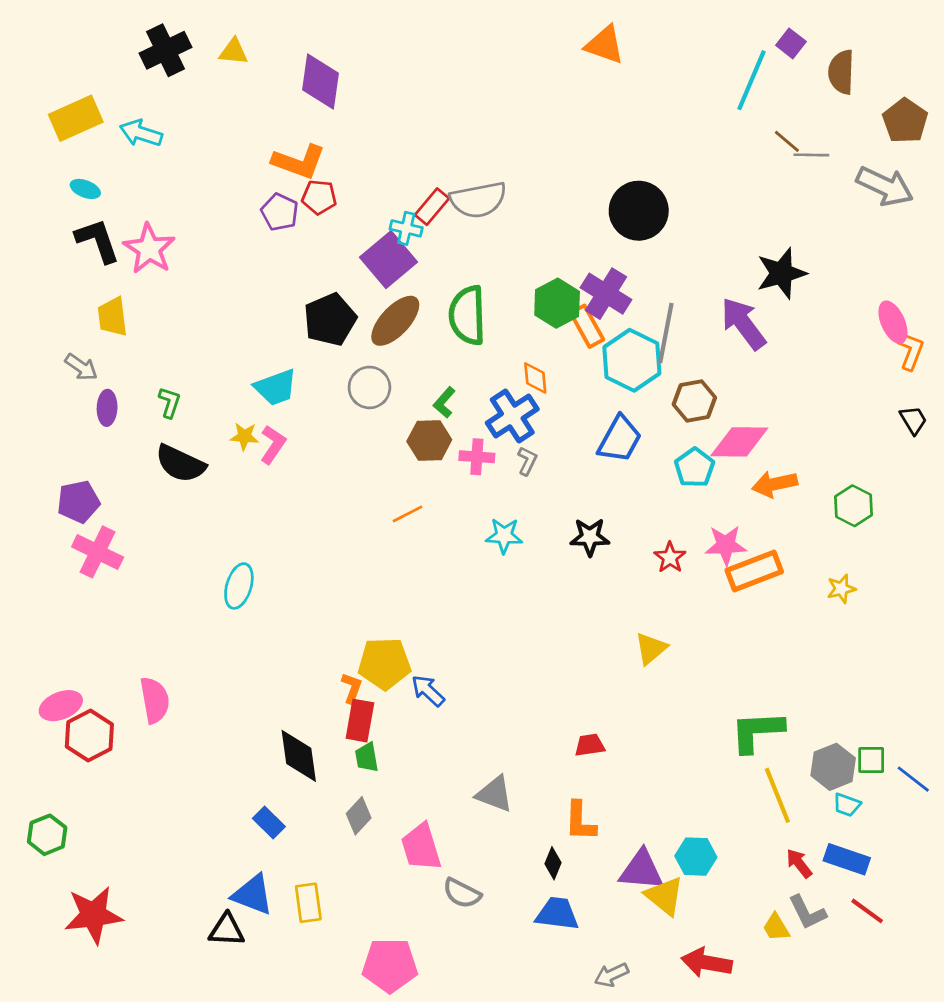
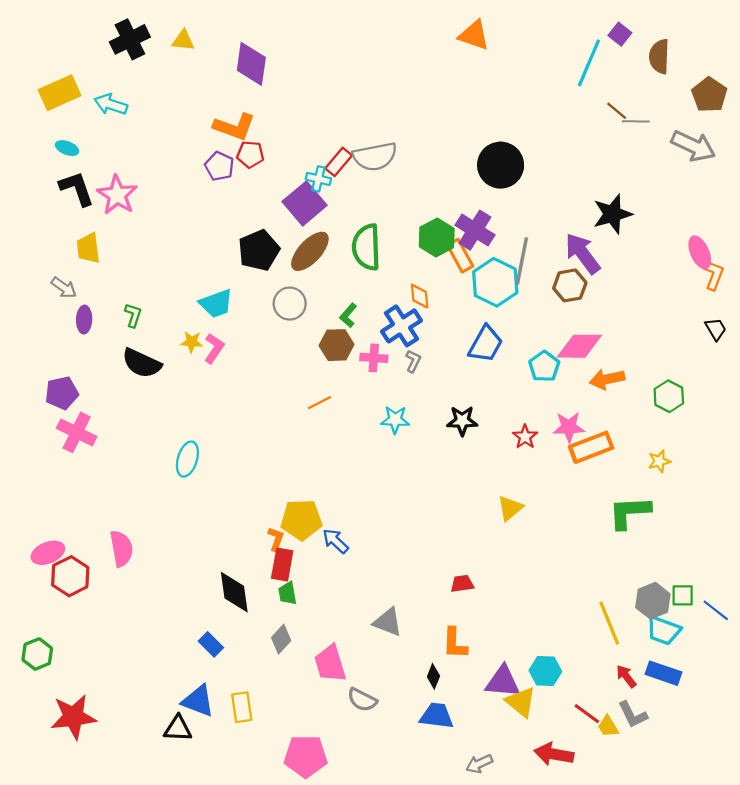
brown hexagon: (694, 401) -> (570, 285), moved
green L-shape: (757, 731) -> (629, 512), moved
cyan trapezoid: (847, 805) -> (664, 631), size x1.6
red line: (867, 911) -> (587, 714), moved

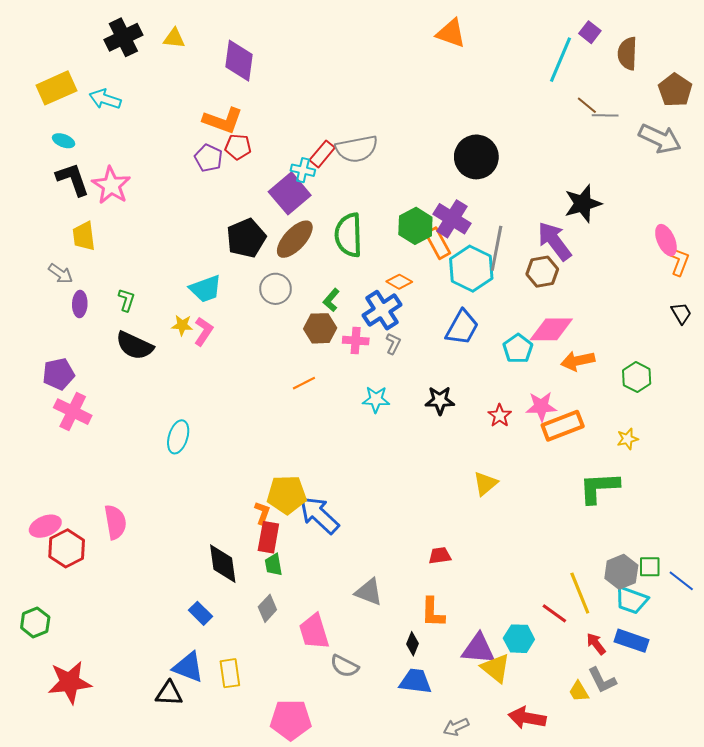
orange diamond: (420, 296) -> (399, 282), turned -55
blue arrow: (335, 541) -> (319, 515), size x1.6
red line: (587, 714) -> (554, 613), moved

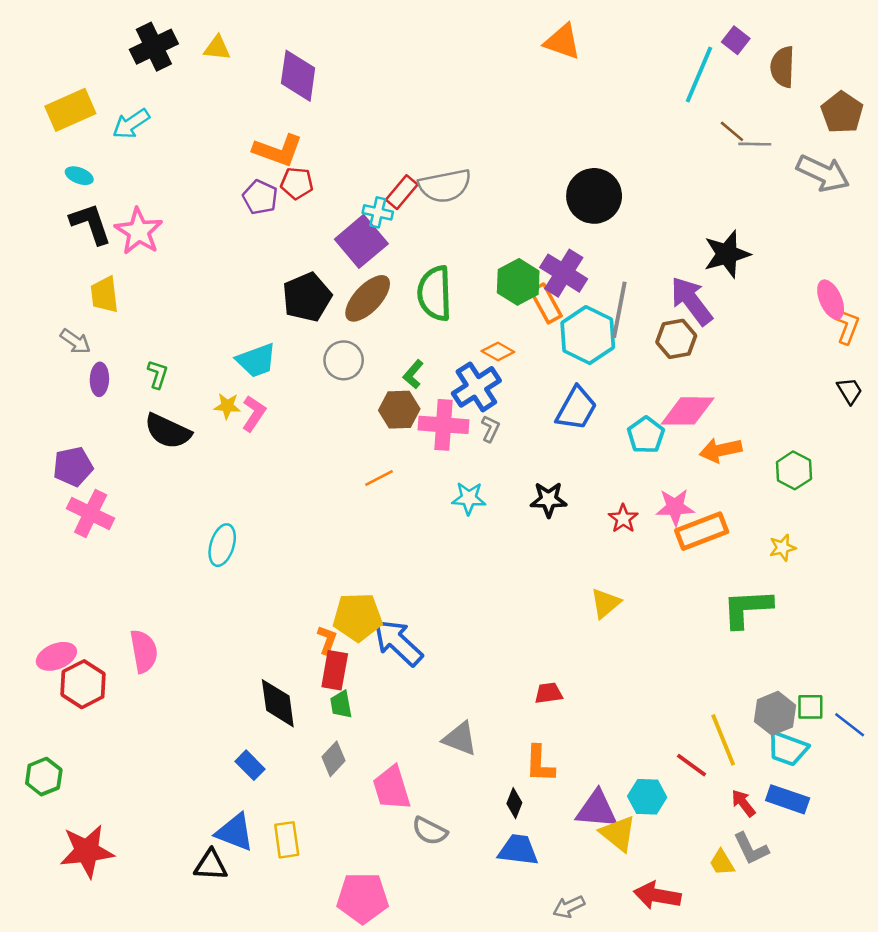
cyan arrow: (105, 99) -> (131, 124), turned -52
pink cross: (356, 341) -> (444, 425), size x1.5

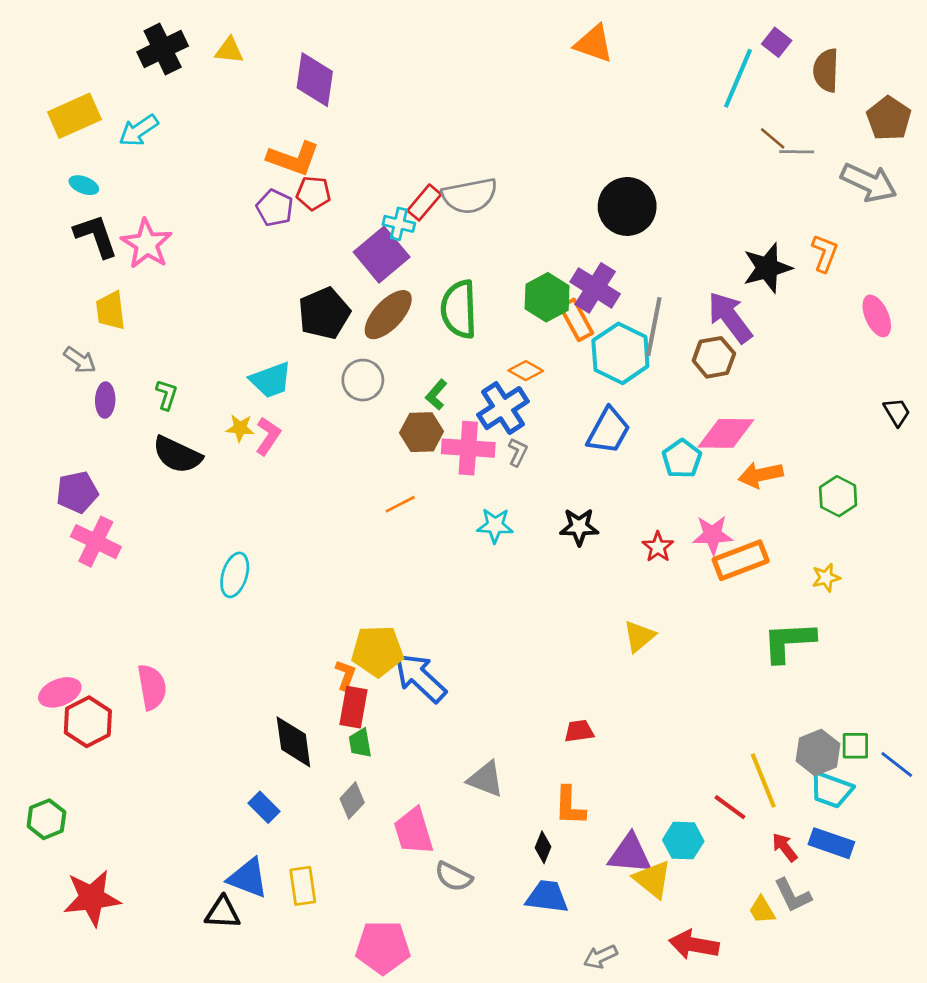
orange L-shape: (847, 326) -> (825, 253), moved

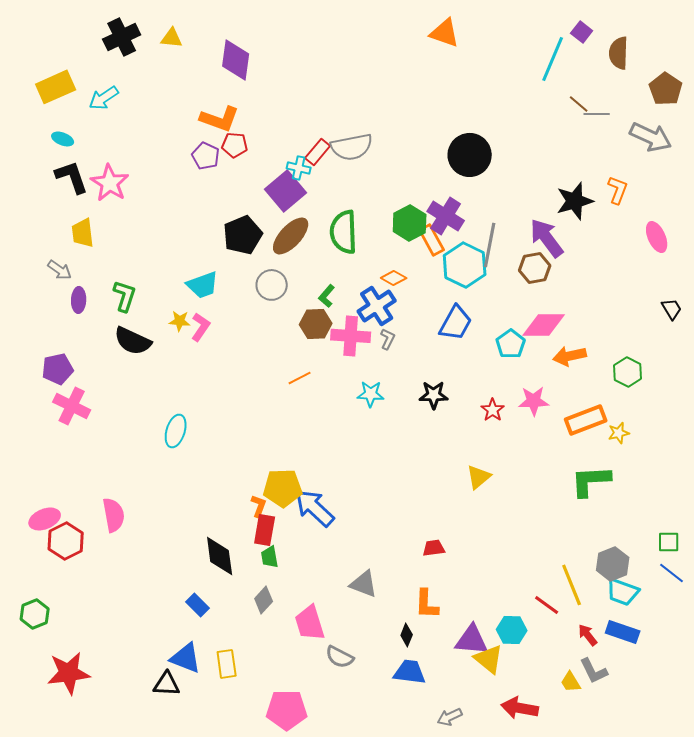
green L-shape: (167, 395) -> (125, 296), size x1.4
orange rectangle: (741, 560) -> (586, 420), moved
green square: (855, 746) -> (669, 542), moved

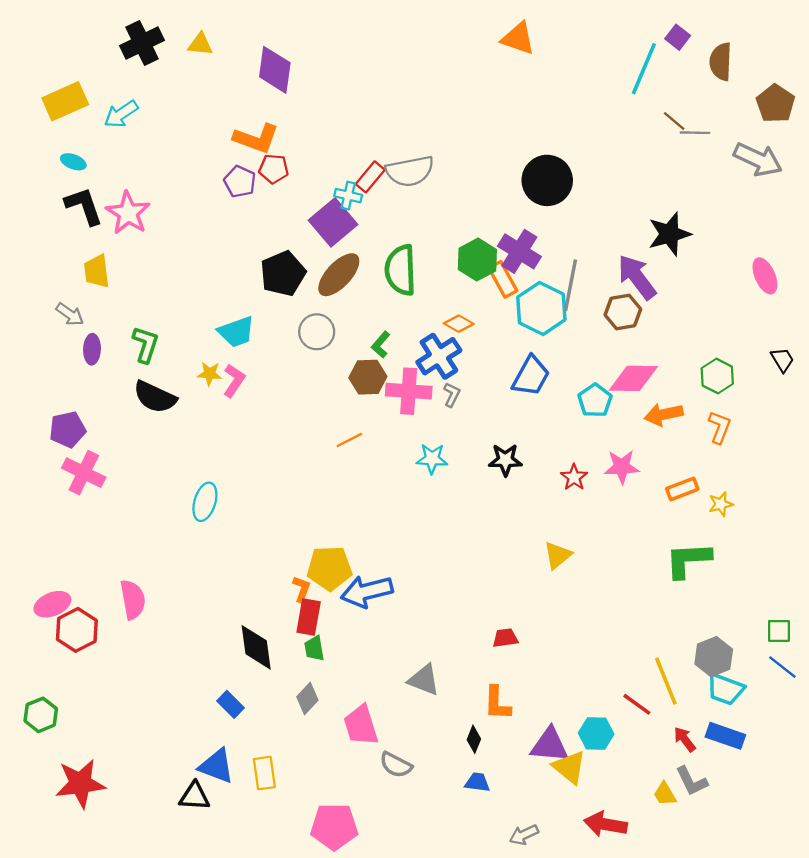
orange L-shape: (618, 190) -> (720, 427), moved
green hexagon: (628, 372) -> (717, 376), moved
orange rectangle: (586, 420) -> (682, 489), size x0.7
blue arrow: (315, 508) -> (367, 591), turned -57
blue trapezoid: (410, 672) -> (477, 782), size x0.7

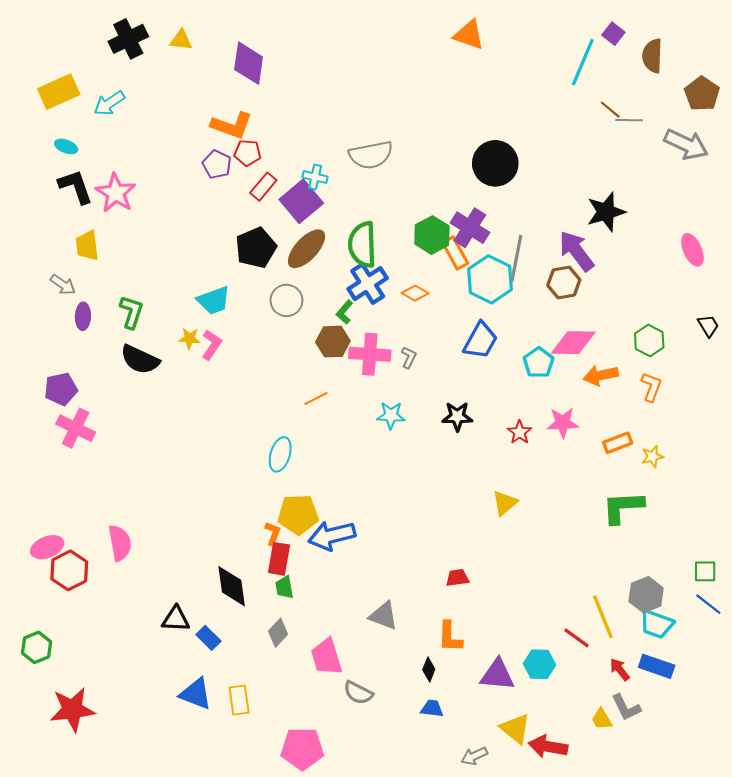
red rectangle: (370, 177) -> (263, 187), moved
blue cross: (439, 356) -> (368, 284), moved
cyan ellipse: (205, 502) -> (280, 454), moved
yellow triangle: (569, 767) -> (515, 729), moved
black triangle: (194, 796) -> (176, 619), moved

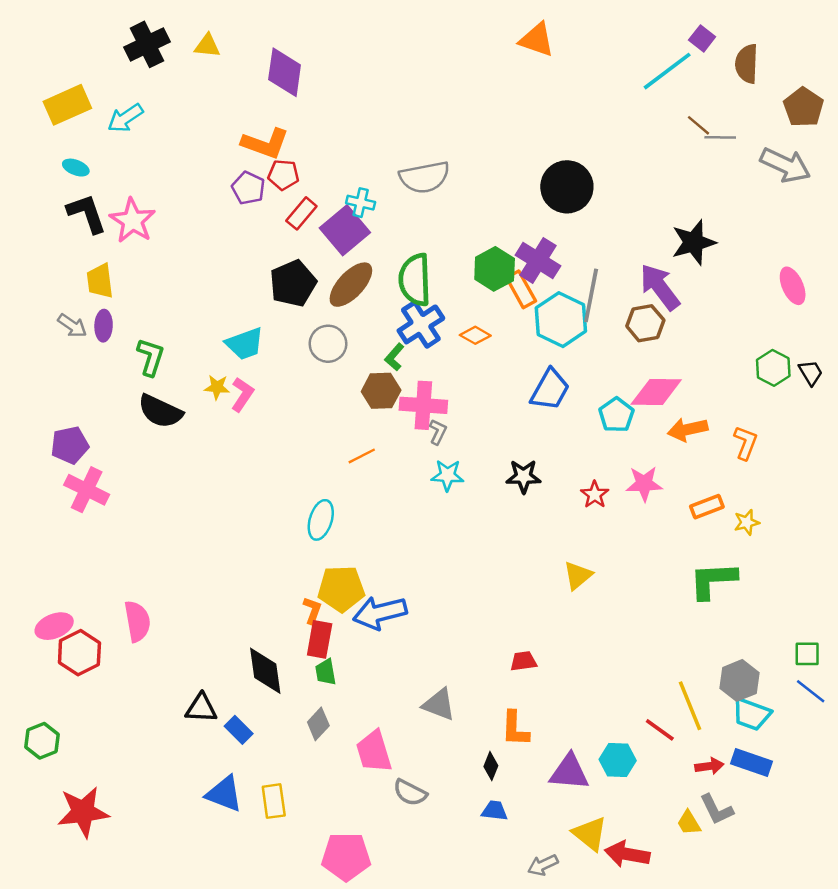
cyan line: (583, 62) -> (667, 71), turned 30
purple ellipse: (83, 316) -> (104, 326), moved
green hexagon: (649, 341) -> (773, 368), moved
gray L-shape: (409, 357) -> (438, 432), moved
red arrow: (620, 670) -> (709, 766), turned 120

